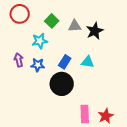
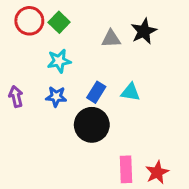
green square: (52, 21) -> (59, 22), moved
black star: (95, 31) -> (144, 31), moved
purple arrow: (19, 60) -> (16, 97), moved

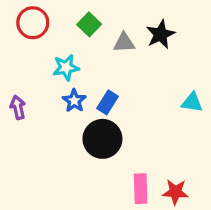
green square: (59, 22) -> (89, 24), moved
cyan triangle: (130, 92) -> (192, 102), moved
blue star: (56, 97) -> (74, 101), moved, turned 30
red star: (157, 172) -> (175, 192), turned 30

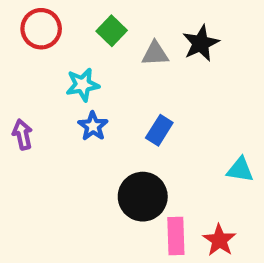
blue rectangle: (107, 102) -> (159, 130), moved
cyan triangle: (192, 102) -> (240, 170), moved
black circle: (102, 139) -> (143, 197), moved
red star: (175, 192) -> (219, 240), turned 30

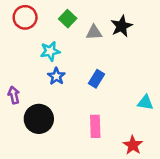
purple arrow: (22, 134) -> (14, 95), moved
black circle: (143, 197) -> (39, 119), moved
pink rectangle: (176, 236) -> (95, 126), moved

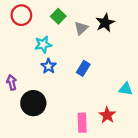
gray triangle: (94, 32) -> (81, 28), turned -40
pink rectangle: (95, 126) -> (82, 123), moved
red star: (133, 145) -> (107, 115), moved

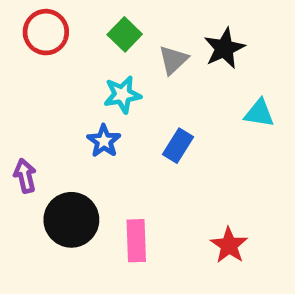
cyan star: (43, 44) -> (122, 95), moved
cyan triangle: (126, 89) -> (259, 113), moved
pink rectangle: (82, 123) -> (136, 241), moved

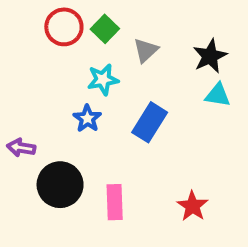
red circle: (46, 32) -> (64, 27), moved
black star: (224, 48) -> (210, 56), moved
blue rectangle: (178, 146) -> (150, 122), size x1.4
purple arrow: (25, 176) -> (21, 148), turned -68

